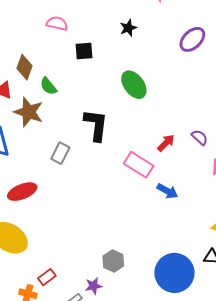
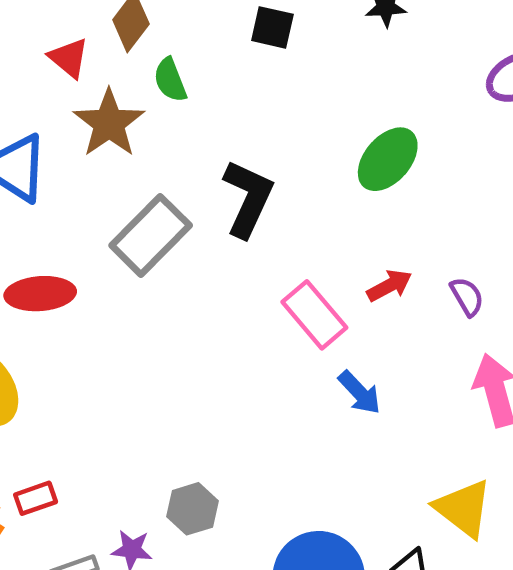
green ellipse: (134, 85) -> (388, 159), moved, turned 60
gray rectangle: (60, 153) -> (151, 235), size x1.6

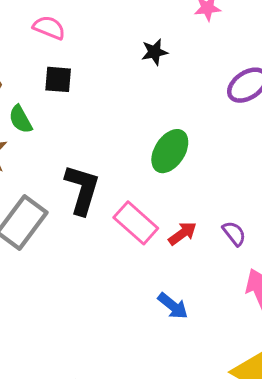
black square: (272, 27) -> (58, 79), moved
pink rectangle: (314, 315) -> (136, 223), moved

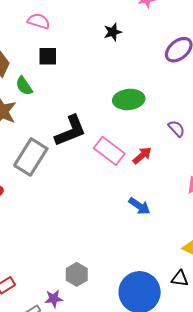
green ellipse: (170, 151) -> (129, 99), turned 56
black L-shape: (82, 189) -> (70, 131), turned 56
purple semicircle: (234, 233) -> (176, 129), moved

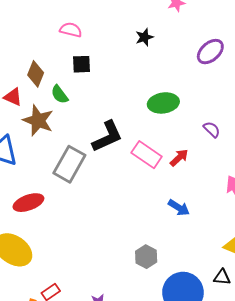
gray hexagon: (77, 274) -> (146, 257), moved

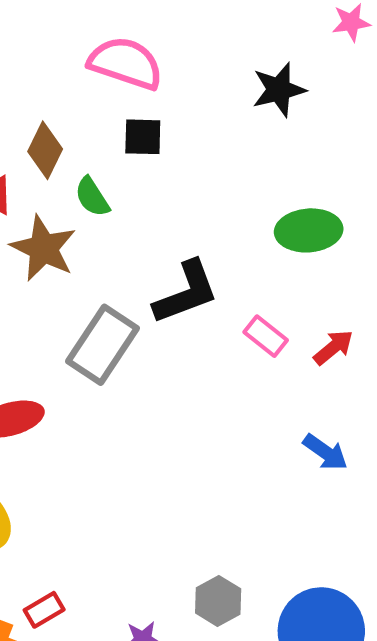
pink semicircle: (71, 30) -> (126, 63), size x1.6
black star: (144, 37) -> (279, 90), size x1.4
pink rectangle: (147, 155) -> (266, 336), size x0.7
gray hexagon: (146, 257) -> (218, 601), moved

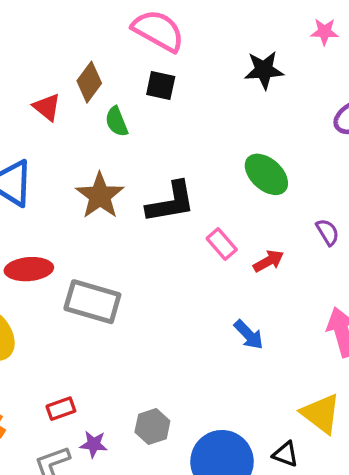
green ellipse: (309, 230) -> (266, 174), turned 36
brown star: (43, 248) -> (100, 196), moved
gray rectangle: (103, 345) -> (92, 302), moved, turned 62
red rectangle: (44, 610) -> (61, 409), moved

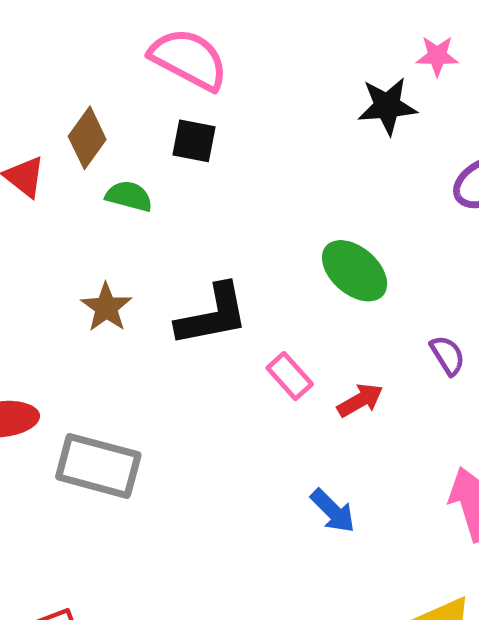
black star: (264, 70) -> (387, 106), moved
green semicircle: (117, 122) -> (129, 196), turned 128
brown star: (100, 196) -> (106, 307), size x0.7

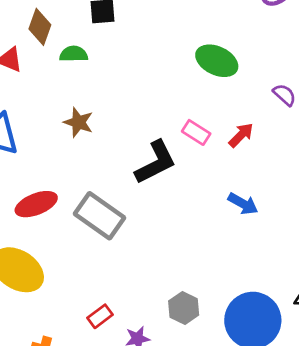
black L-shape: (212, 315) -> (156, 162), moved
gray rectangle: (98, 466) -> (100, 216), turned 36

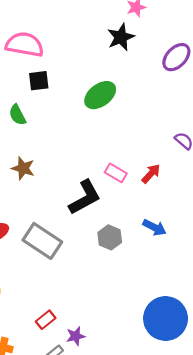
green semicircle: (74, 54) -> (17, 115), turned -115
green ellipse: (217, 61) -> (100, 95), moved, turned -60
gray hexagon: (184, 308) -> (110, 237), moved

